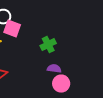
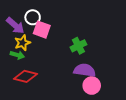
purple semicircle: (54, 69) -> (85, 70), size x1.5

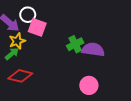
green arrow: (17, 55) -> (12, 54), turned -56
purple semicircle: (85, 70) -> (93, 50), moved

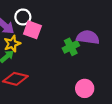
purple semicircle: (93, 50) -> (88, 37), moved

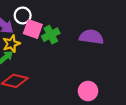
green cross: (71, 47) -> (51, 35), moved

